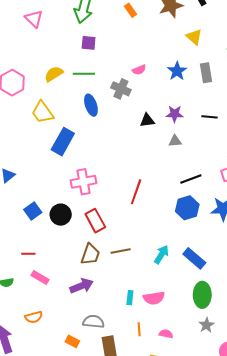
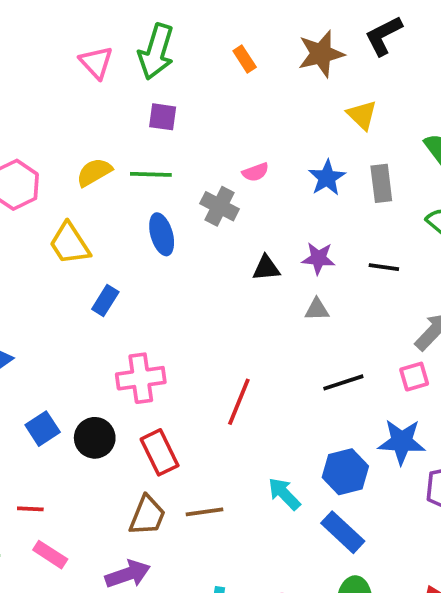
pink triangle: (34, 19) -> (96, 62), moved
blue rectangle: (63, 142) -> (105, 300), size x0.6
blue hexagon: (187, 208) -> (345, 472), moved
cyan arrow: (161, 254) -> (284, 494), moved, turned -78

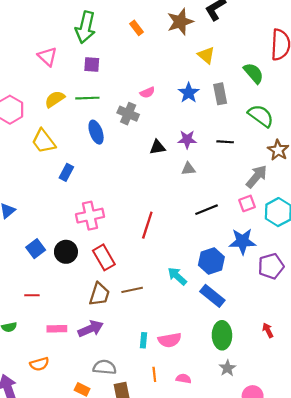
pink triangle: (96, 62) -> (47, 57), moved
pink rectangle: (50, 555) -> (57, 329), moved, turned -30

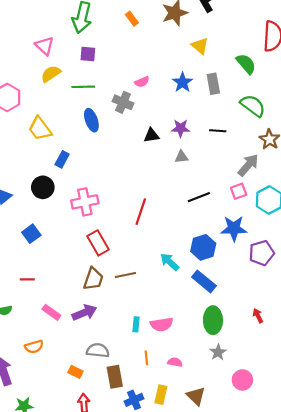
yellow semicircle: (55, 99) -> (51, 74), moved
black circle: (66, 252) -> (43, 187), moved
pink rectangle: (57, 329) -> (51, 312), turned 36

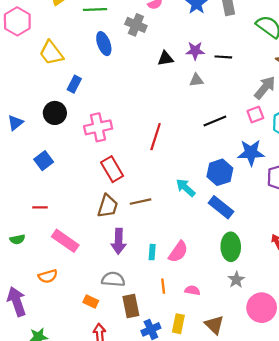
black line: (218, 131) -> (223, 57), moved
pink rectangle: (51, 312) -> (65, 241), size x1.4
purple arrow: (84, 313) -> (119, 241), moved, turned 115
pink semicircle: (162, 324) -> (178, 252), turned -45
pink circle: (242, 380) -> (262, 308), size x1.4

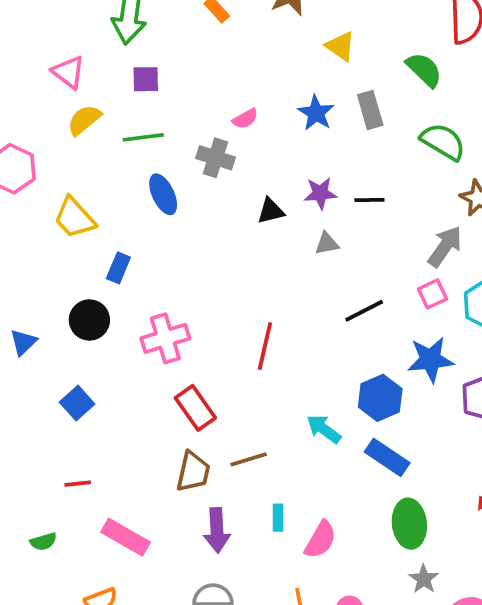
cyan rectangle: (152, 252) -> (278, 518), moved

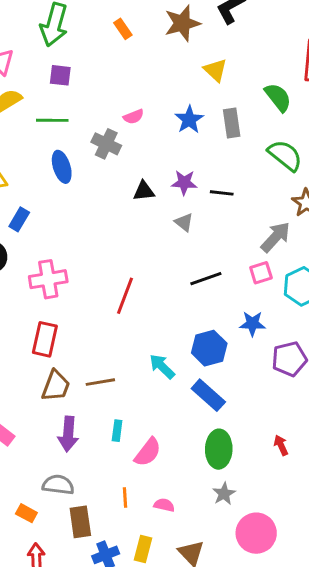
gray triangle: (327, 243) -> (184, 222), turned 42
blue star: (431, 360) -> (252, 324), size x0.7
red rectangle: (195, 408) -> (45, 339), moved, turned 40

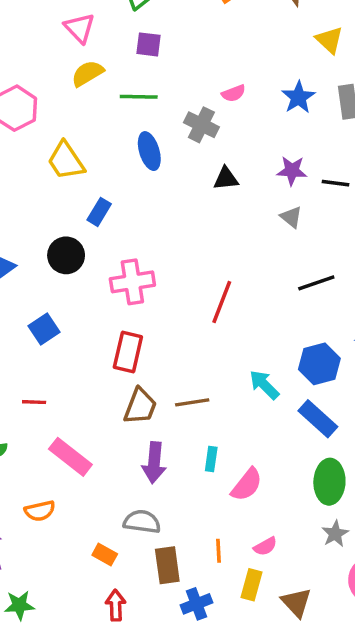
black triangle: (144, 191) -> (226, 179), moved
orange line: (125, 497) -> (218, 551), moved
pink semicircle: (164, 505) -> (265, 546), turned 138
yellow rectangle: (143, 549) -> (252, 585), moved

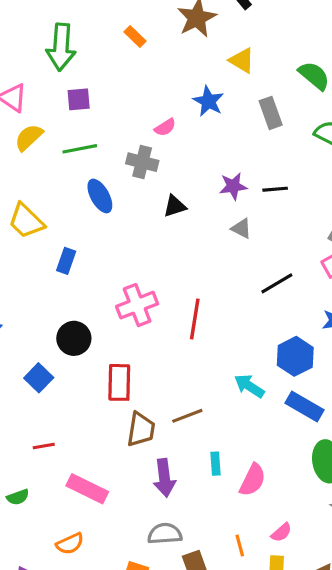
blue star: (298, 97) -> (208, 101), moved
black circle: (66, 255) -> (74, 338), moved
pink cross: (132, 282) -> (137, 305), moved

